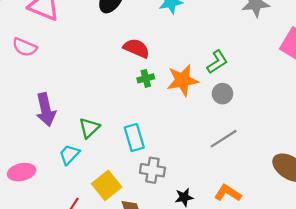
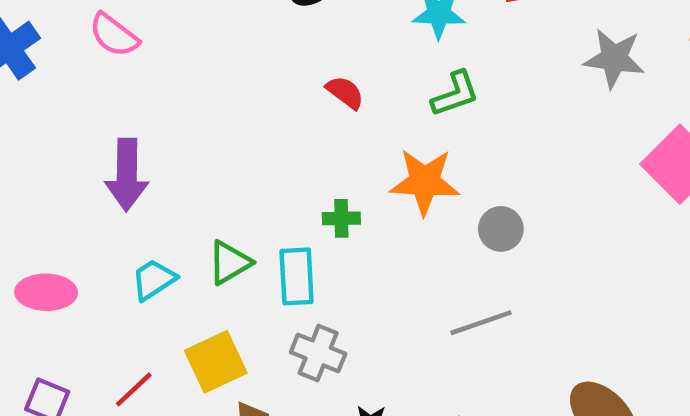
red semicircle: (136, 48) -> (345, 92), size x0.7
green L-shape: (217, 62) -> (455, 94), moved
green cross: (146, 78) -> (341, 218), moved
green triangle: (89, 128) -> (230, 263), moved

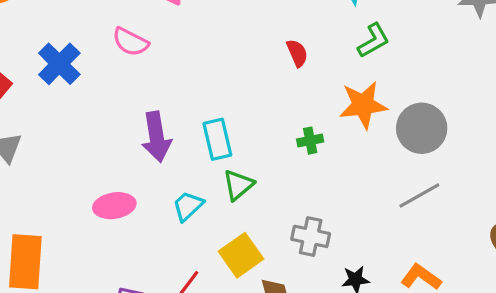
red semicircle: (345, 92) -> (297, 53), turned 40
gray circle: (501, 229) -> (422, 128), size x1.6
cyan rectangle: (297, 276) -> (217, 139), moved
pink ellipse: (46, 292) -> (114, 206), moved

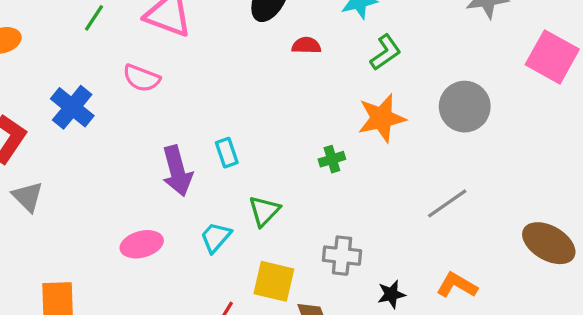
red semicircle: (297, 53) -> (306, 45), moved, turned -60
gray circle: (422, 128) -> (465, 107), moved
cyan rectangle: (217, 139) -> (227, 153), moved, size x0.7
yellow square: (241, 255) -> (274, 281), turned -36

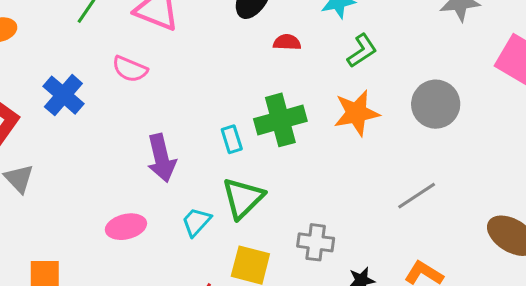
cyan rectangle: (227, 153) -> (232, 139), moved
green cross: (332, 159) -> (280, 120), moved, size x2.0
green triangle: (264, 211) -> (243, 198), size x1.4

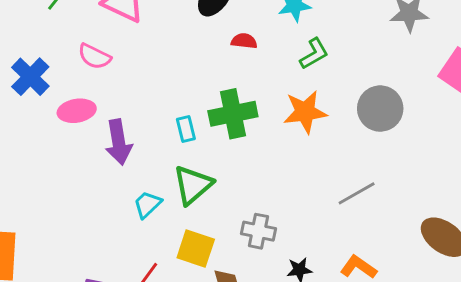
pink ellipse: (126, 227) -> (77, 111), moved

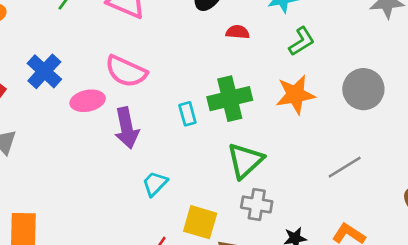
pink semicircle: (94, 56) -> (126, 71), moved, size x1.4
green triangle: (193, 185) -> (245, 161), moved

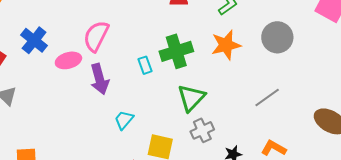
pink semicircle: (126, 71) -> (96, 36), turned 96
gray cross: (257, 204) -> (202, 130), turned -30

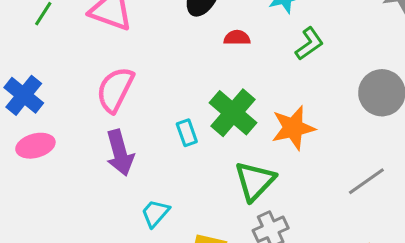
orange star: (226, 45) -> (293, 128), moved
green cross: (176, 51) -> (233, 113), turned -32
pink ellipse: (68, 60) -> (35, 146), moved

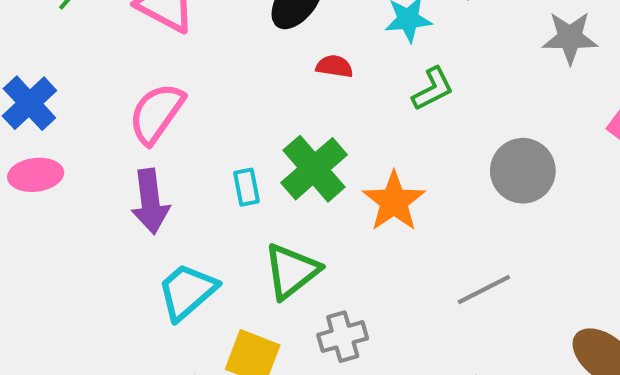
orange star: (293, 128) -> (394, 201), turned -30
green triangle: (255, 181) -> (291, 271), moved
cyan trapezoid: (155, 213) -> (187, 292), size x1.5

